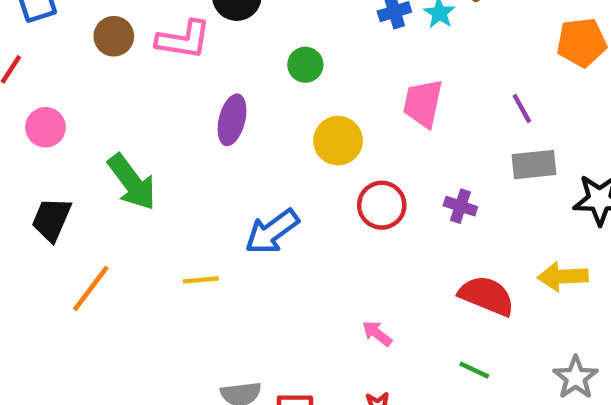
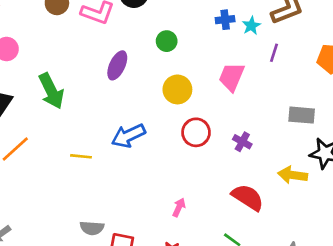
purple line: (522, 109) -> (274, 53), moved, turned 36
gray rectangle: (534, 165) -> (302, 115), moved
yellow arrow: (563, 277) -> (293, 175), moved
pink arrow: (377, 333) -> (179, 207), turned 66

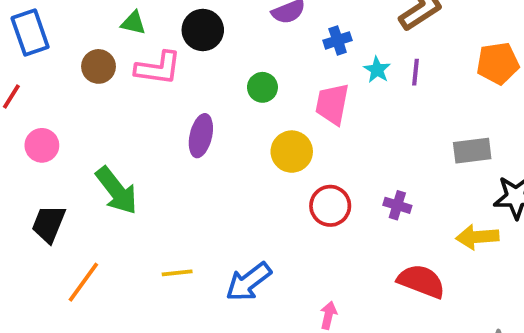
cyan star: (251, 26) -> (377, 70), moved
pink trapezoid: (232, 77) -> (332, 104), moved
blue arrow: (128, 136) -> (248, 282), moved

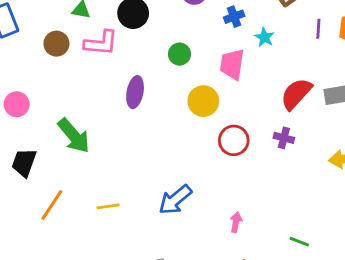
purple line: (416, 72) -> (318, 29), moved
yellow line: (177, 273) -> (108, 206), moved
red semicircle: (421, 281) -> (296, 94), moved, turned -66

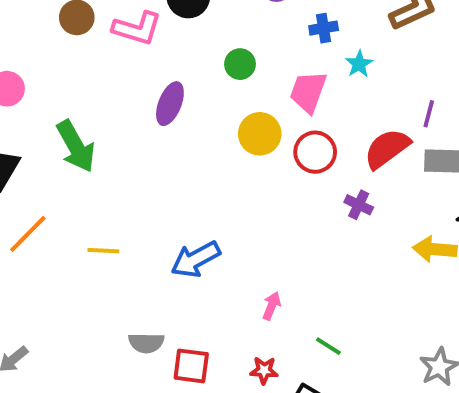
purple line: (318, 29) -> (429, 114), moved
red circle: (234, 140) -> (315, 152), moved
green line: (299, 242) -> (328, 346), moved

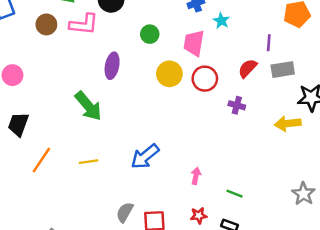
green arrow: (76, 146) -> (88, 106), moved
red semicircle: (387, 149) -> (248, 68), size x0.7
gray semicircle: (146, 343) -> (125, 212), turned 130

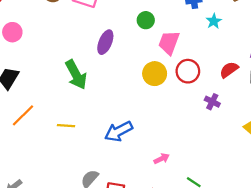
pink trapezoid: (194, 43) -> (169, 43), moved
yellow circle: (169, 74) -> (155, 74), moved
pink arrow: (196, 176) -> (162, 159), turned 42

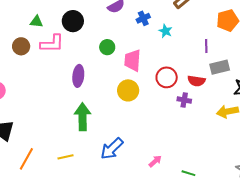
red semicircle: (229, 70) -> (196, 81), moved, turned -120
red circle: (188, 71) -> (167, 77), moved
green arrow: (76, 75) -> (83, 117), moved, turned -136

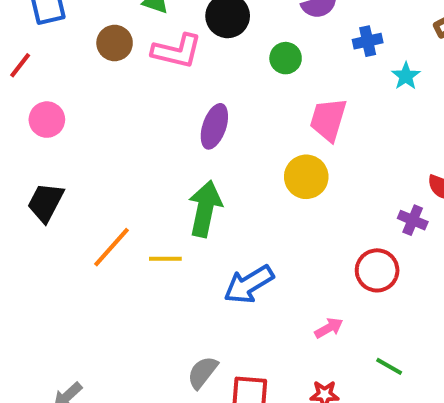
green circle: (107, 47) -> (286, 58), moved
red circle: (167, 77) -> (377, 270), moved
yellow line: (66, 157) -> (165, 259), moved
orange line: (26, 159) -> (111, 247), moved

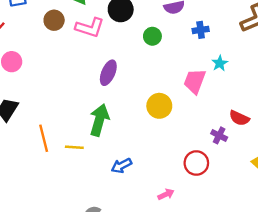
cyan star: (406, 76) -> (220, 63), moved
pink trapezoid: (328, 120) -> (195, 81), moved
orange line: (111, 247) -> (44, 138), turned -60
blue arrow: (249, 284) -> (121, 166), size x0.7

